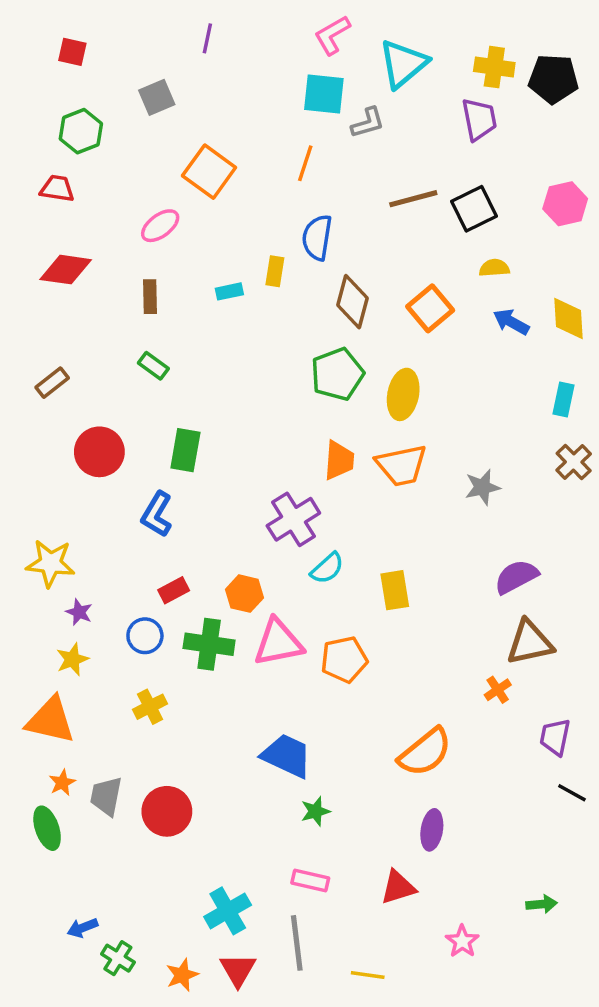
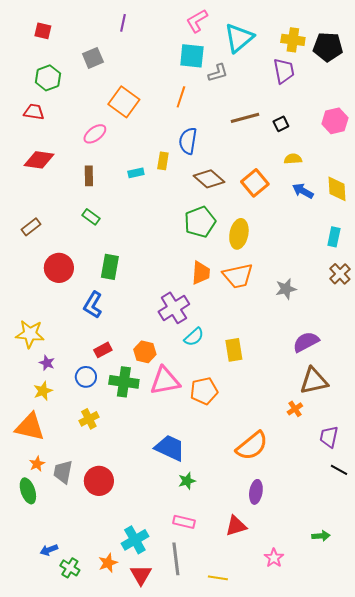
black square: (474, 209) -> (281, 124), size x0.6
brown diamond: (353, 302) -> (209, 179), turned -64
orange star: (182, 975) -> (108, 563), moved

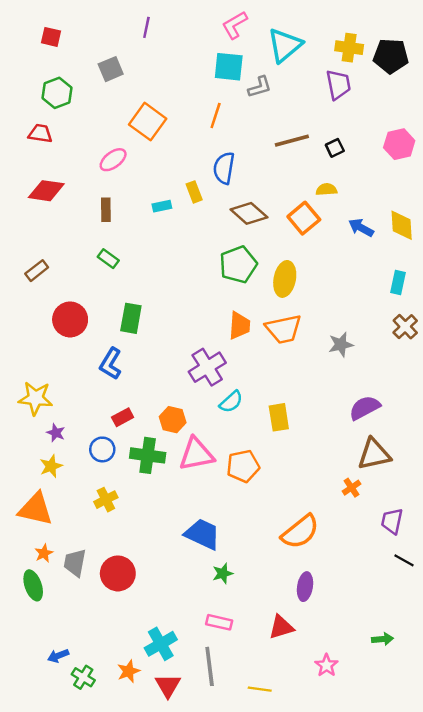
yellow semicircle: (293, 159) -> (326, 190), moved
yellow rectangle: (163, 161) -> (194, 192), turned -30

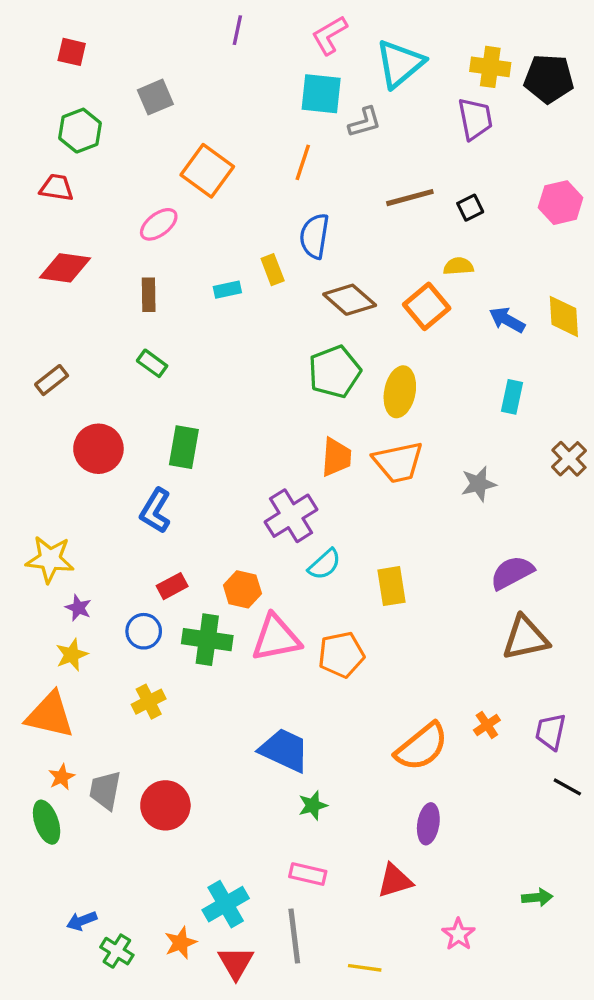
purple line: (146, 27) -> (237, 30), moved
cyan rectangle: (398, 283) -> (512, 397), moved
orange cross: (352, 488) -> (487, 725), moved

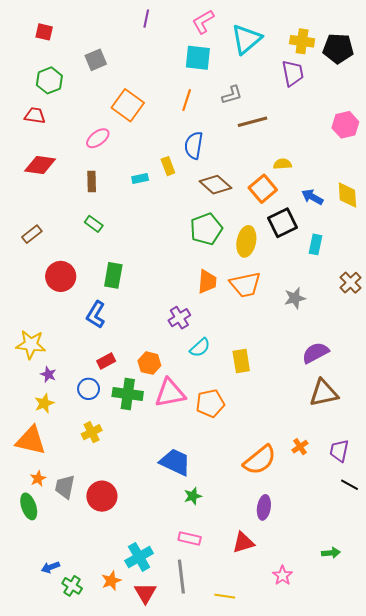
gray L-shape: (365, 122) -> (232, 95), moved
black square: (470, 208) -> (282, 223), moved, size x1.8
purple cross: (291, 516) -> (179, 318), size x0.7

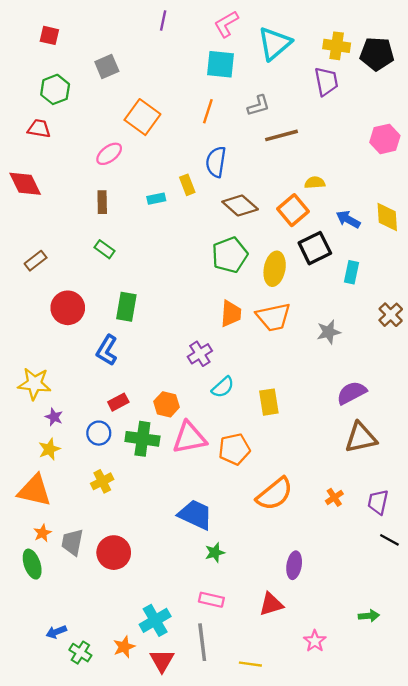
red diamond: (40, 165) -> (25, 184), moved, turned 56
orange semicircle: (260, 460) -> (275, 494), moved

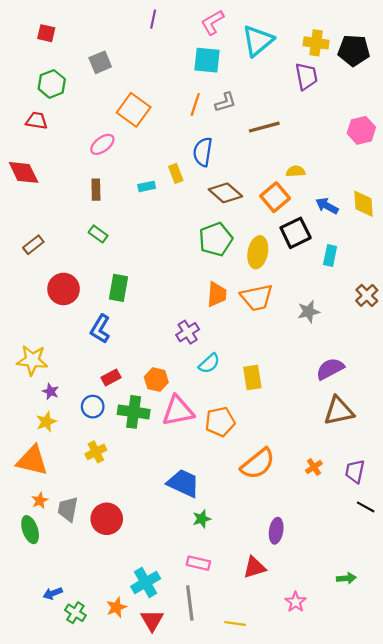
gray L-shape: (258, 106) -> (225, 102), moved

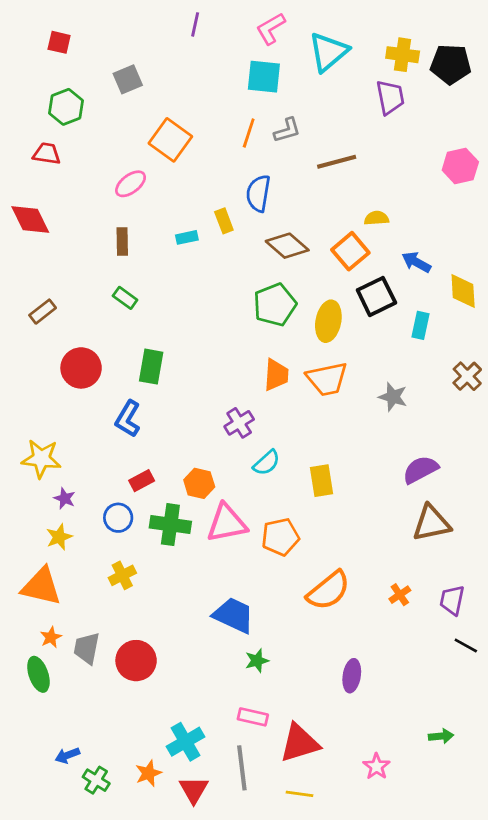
yellow diamond: (364, 204) -> (463, 291), moved
gray star: (309, 312) -> (393, 397), turned 30
red triangle: (255, 567) -> (300, 743), moved, size x1.4

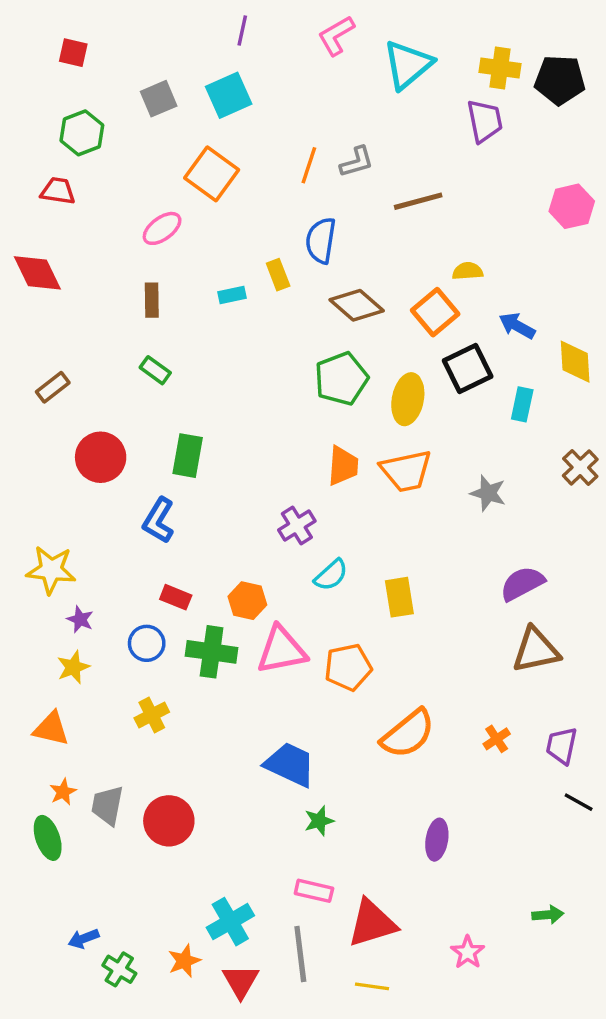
cyan square: (264, 77) -> (229, 95), moved, turned -30
red rectangle: (142, 481) -> (176, 597), turned 50
orange triangle: (41, 586) -> (51, 729), size x0.7

